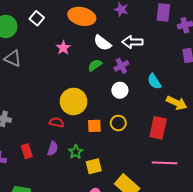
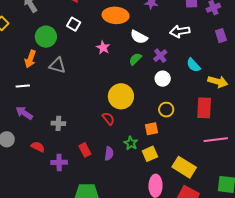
white arrow: (132, 42) -> (180, 31), moved
red semicircle: (57, 122) -> (108, 119), turned 48
orange square: (94, 126) -> (152, 129), moved
purple semicircle: (53, 148) -> (109, 154), moved

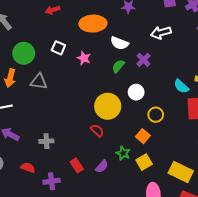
white square: (74, 24) -> (58, 48), moved
cyan semicircle: (193, 65) -> (181, 86), moved
white circle: (163, 79) -> (136, 92), moved
orange square: (152, 129) -> (143, 136), turned -32
purple semicircle: (109, 154) -> (102, 166), turned 40

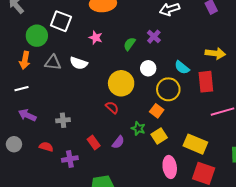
white semicircle: (119, 43) -> (79, 63), moved
white square: (58, 48) -> (61, 21), moved, size x1.5
cyan semicircle: (181, 86) -> (182, 67), moved
yellow circle: (156, 115) -> (168, 89), size x1.5

